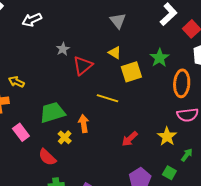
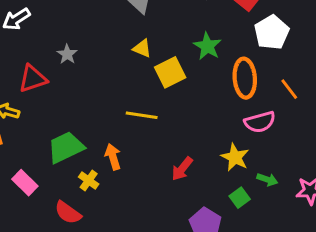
red triangle: (83, 65) -> (33, 79), moved, turned 30
green arrow: (187, 155) -> (267, 179), turned 80
green square: (169, 173) -> (240, 198), moved, turned 32

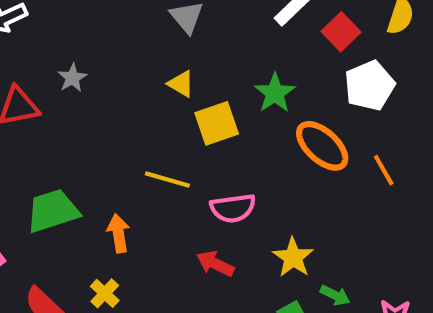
orange ellipse: (245, 78) -> (322, 146), turned -51
pink semicircle: (260, 122) -> (233, 208), moved
red arrow: (182, 169) -> (215, 264), turned 70
yellow cross: (89, 180) -> (105, 293), moved

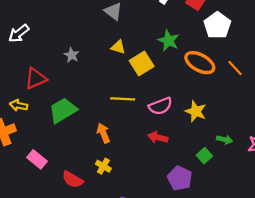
gray star: (72, 78) -> (72, 55), moved
green trapezoid: (53, 211) -> (63, 110), moved
yellow star: (293, 257) -> (196, 111), moved

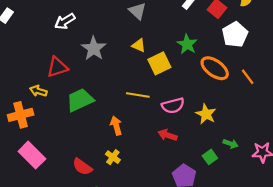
white arrow: (19, 33) -> (65, 21), moved
gray star: (72, 55) -> (94, 48), size x1.6
pink rectangle: (37, 159) -> (32, 155), moved, size x1.4

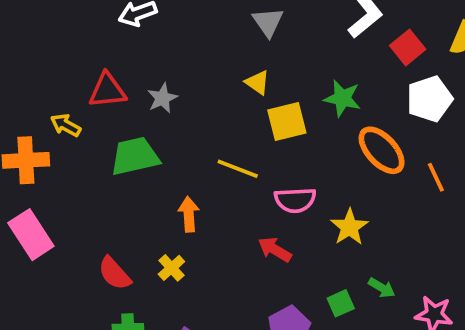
green star: (187, 44) -> (342, 98), turned -30
gray star: (94, 48) -> (162, 98), moved, size x0.7

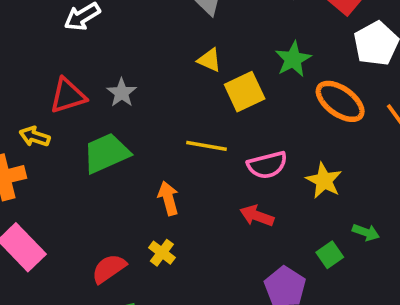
green star: (342, 98) -> (293, 59), turned -30
red semicircle: (115, 273) -> (109, 269), turned 108

